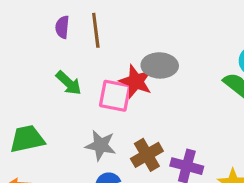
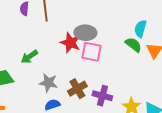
green arrow: (69, 83) -> (29, 57), moved, turned 102
pink square: (115, 96) -> (91, 52), moved

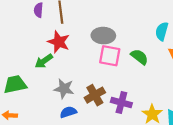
red star: (70, 43) -> (59, 42), moved
green semicircle: (133, 45) -> (139, 57), moved

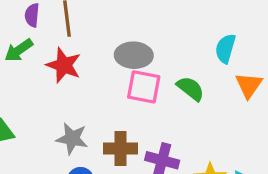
green arrow: (44, 61) -> (19, 50), moved
brown cross: (95, 95) -> (120, 149), turned 30

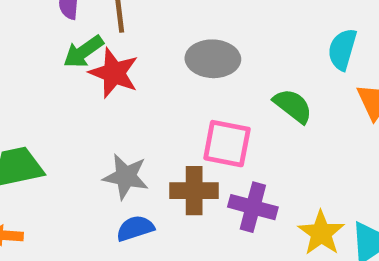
green arrow: (19, 50) -> (83, 52), moved
pink square: (144, 87) -> (227, 144), moved

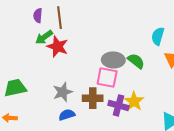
gray ellipse: (213, 59) -> (113, 60), moved
gray star: (126, 177) -> (63, 92), turned -30
yellow star: (321, 233) -> (134, 101), moved

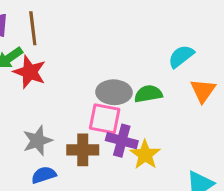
cyan semicircle: (158, 36) -> (181, 56), turned 36
green semicircle: (136, 61) -> (148, 94), turned -48
purple cross: (118, 105) -> (122, 141), moved

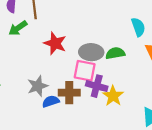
cyan semicircle: (181, 56) -> (138, 27), turned 108
red star: (30, 72) -> (55, 43), moved
blue semicircle: (44, 175) -> (51, 101), moved

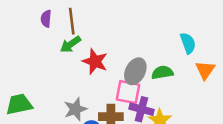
green arrow: (18, 28) -> (71, 44), moved
gray ellipse: (91, 52) -> (135, 71), turned -65

